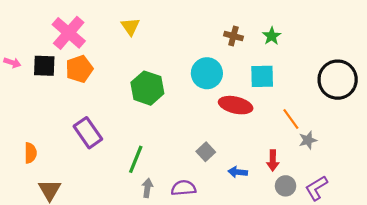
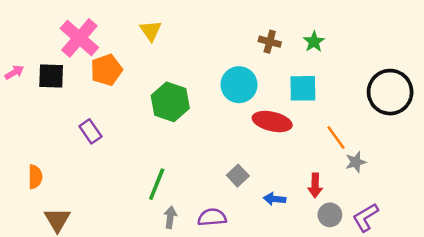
pink arrow: (12, 63) -> (14, 72), turned -49
orange pentagon: (79, 69) -> (106, 70), moved
purple rectangle: (88, 133) -> (90, 131), moved, size x0.7

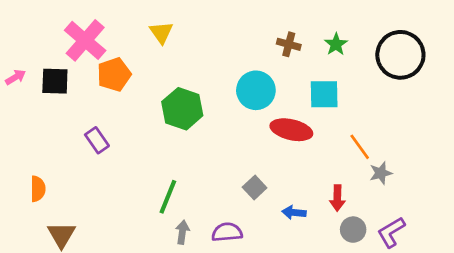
black circle: (390, 92) -> (400, 55), moved

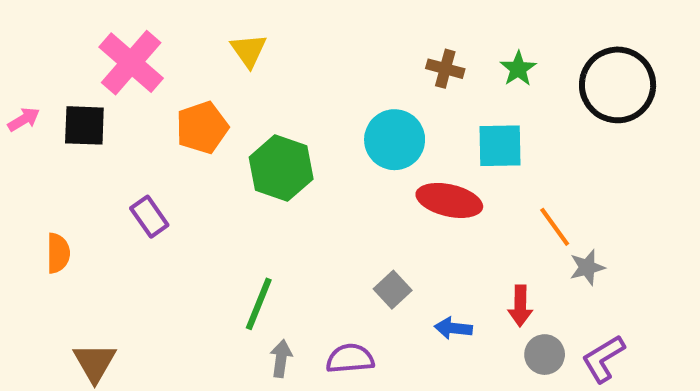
orange pentagon: (114, 75) -> (202, 127), moved
orange semicircle: (38, 189) -> (58, 253), moved

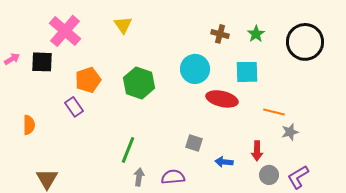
orange pentagon: (202, 127) -> (88, 80), moved
orange line: (555, 227) -> (274, 112), turned -40
gray square: (393, 290) -> (194, 143), turned -30

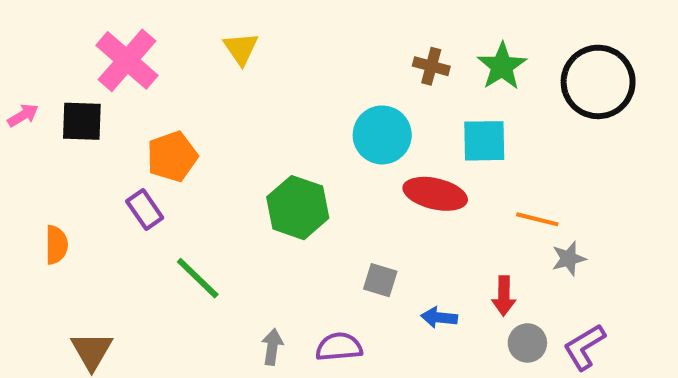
green star: (256, 34) -> (502, 66), size x1.4
green hexagon: (139, 83) -> (298, 208), moved
green line: (128, 150) -> (198, 278), moved, turned -68

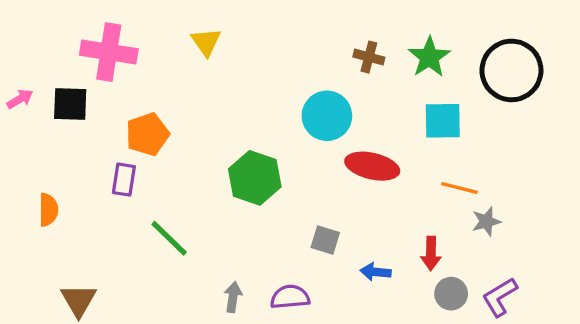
pink cross: (127, 60) -> (109, 52), turned -32
cyan square: (484, 141) -> (443, 121), moved
purple rectangle: (145, 210) -> (124, 180), turned 44

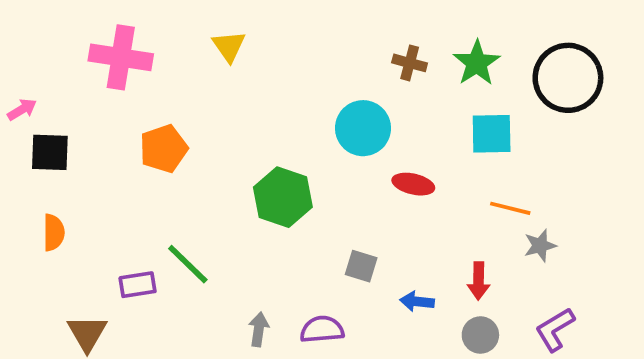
black square: (70, 104) -> (50, 152), moved
red ellipse: (372, 166) -> (413, 184), size x0.7
purple rectangle: (124, 180) -> (138, 285), moved, turned 72
gray circle: (451, 294) -> (480, 335), moved

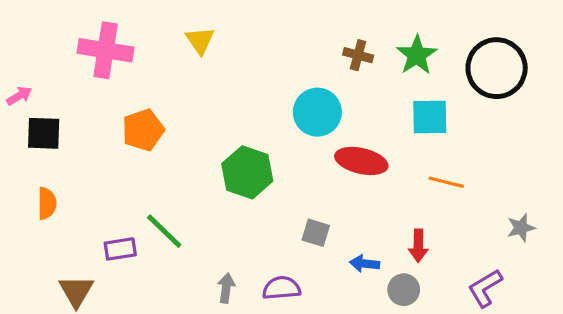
red ellipse: (413, 184) -> (361, 161), size x1.4
gray star: (540, 246) -> (521, 228), moved
gray circle: (480, 335) -> (404, 290), moved

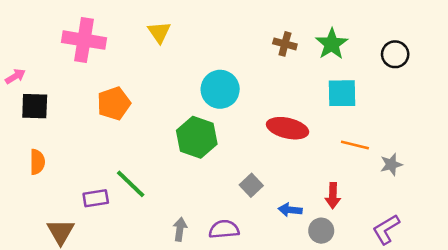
black circle: (497, 68) -> (395, 54), size x0.6
cyan circle: (317, 112) -> (220, 89), moved
gray star: (521, 228) -> (391, 164), moved
gray square: (316, 233) -> (251, 185), turned 30

